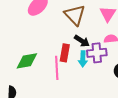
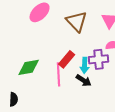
black arrow: (82, 41) -> (84, 80), moved
red rectangle: (65, 53) -> (67, 59), turned 30

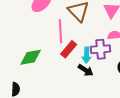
pink line: (59, 74) -> (61, 31), moved

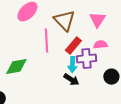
red rectangle: (69, 49) -> (73, 46), moved

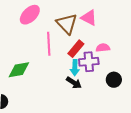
pink triangle: (97, 20) -> (89, 18), moved, turned -36

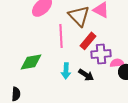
pink semicircle: (103, 48) -> (117, 63), moved
cyan arrow: (75, 68) -> (66, 71), moved

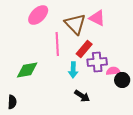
cyan arrow: (66, 71) -> (73, 70), moved
black arrow: (86, 75) -> (82, 96), moved

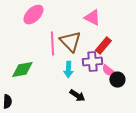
brown triangle: (75, 24) -> (70, 42), moved
red rectangle: (84, 49) -> (103, 46), moved
pink semicircle: (113, 71) -> (108, 71), turned -136

